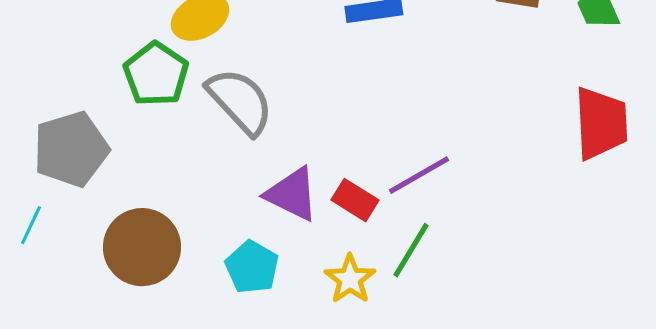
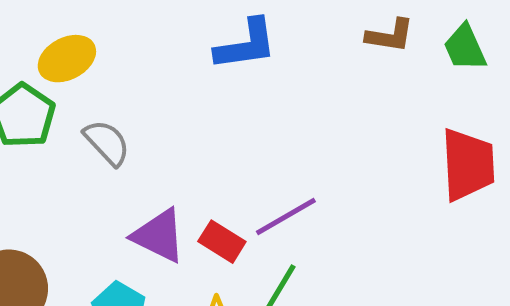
gray semicircle: (240, 101) -> (107, 143), size x0.7

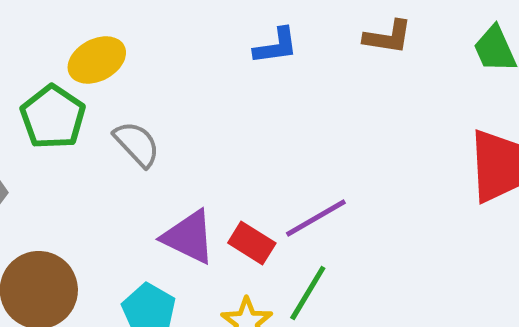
brown L-shape: (390, 36) -> (388, 37), moved
blue L-shape: (246, 45) -> (276, 46), size x0.7

